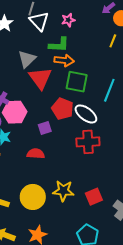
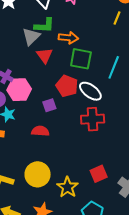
green L-shape: (59, 45) -> (44, 25), moved
red triangle: (40, 78) -> (45, 56), size x0.7
yellow star: (63, 191) -> (68, 187), moved, turned 30

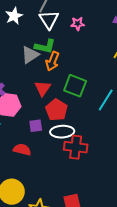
orange arrow: (68, 38) -> (52, 61), moved, turned 96
red triangle: (45, 56) -> (43, 88), moved
white ellipse: (90, 91) -> (62, 132), moved, turned -50

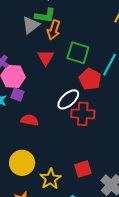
red pentagon: (56, 110) -> (90, 79), moved
purple square: (36, 126) -> (17, 95), moved, turned 32
white ellipse: (62, 132) -> (68, 99), turned -35

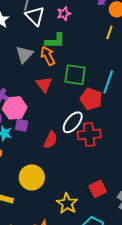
green L-shape: (45, 16) -> (55, 41), moved
orange arrow: (54, 30) -> (48, 56), turned 144
red semicircle: (30, 120) -> (51, 140), moved, turned 114
yellow circle: (22, 163) -> (32, 177), moved

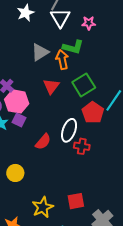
green square: (75, 75) -> (84, 85), turned 35
white ellipse: (73, 122) -> (69, 130), turned -35
red cross: (89, 134) -> (82, 146), size x0.7
yellow circle: (32, 177) -> (15, 173), size x0.7

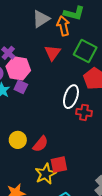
green square: (84, 85) -> (85, 51), turned -30
red semicircle: (43, 142) -> (40, 144), moved
red square: (76, 201) -> (59, 165), moved

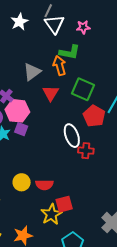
gray triangle: (41, 19) -> (32, 72), moved
white ellipse: (71, 97) -> (72, 136), turned -35
red semicircle: (40, 144) -> (44, 185), turned 54

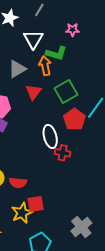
white triangle: (54, 24) -> (33, 39), moved
green square: (83, 89) -> (66, 92), turned 30

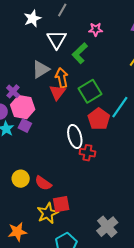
green L-shape: (56, 53) -> (80, 53), turned 120
orange arrow: (45, 66) -> (62, 78), moved
red semicircle: (18, 183) -> (43, 183), turned 30

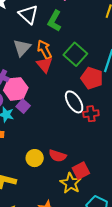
purple square: (25, 126) -> (23, 106), turned 32

